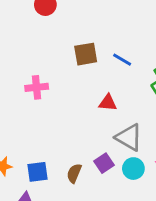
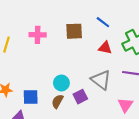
brown square: (86, 54) -> (74, 31), moved
red triangle: (108, 103) -> (105, 48), moved
cyan circle: (133, 169) -> (61, 83), moved

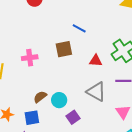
blue line: (103, 22) -> (79, 28), moved
purple square: (80, 97) -> (73, 117), moved
brown semicircle: (57, 101) -> (40, 97), moved, turned 32

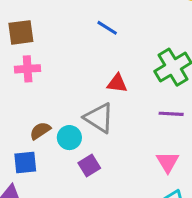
brown square: (64, 49) -> (21, 32), moved
red triangle: (96, 61) -> (117, 83), moved
gray triangle: (96, 92) -> (99, 118), moved

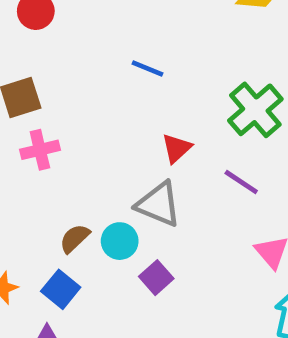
red triangle: (117, 83) -> (177, 148), turned -40
purple line: (171, 114) -> (241, 182), moved, turned 40
blue square: (25, 162) -> (61, 289), turned -35

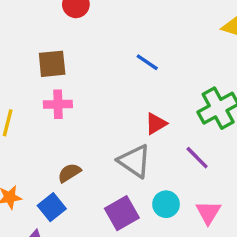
cyan circle: (120, 241) -> (166, 204), moved
purple square: (156, 278) -> (122, 213), size x1.4

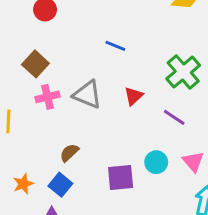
brown square: (52, 64) -> (35, 64), turned -30
gray triangle: (135, 161) -> (87, 95), moved
purple square: (122, 213) -> (121, 177), turned 36

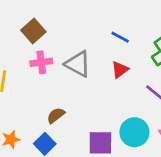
blue line: (115, 46) -> (120, 37), moved
cyan circle: (156, 162) -> (134, 132), size x1.4

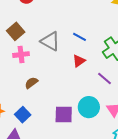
gray triangle: (78, 64) -> (50, 41), moved
brown semicircle: (56, 115) -> (31, 83), moved

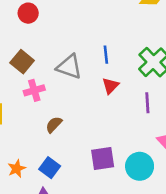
blue line: (79, 37) -> (106, 55), turned 64
purple line: (104, 78) -> (147, 103), turned 56
cyan circle: (89, 107) -> (140, 166), moved

